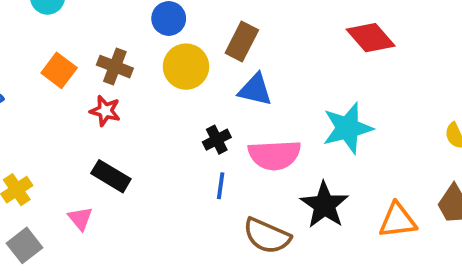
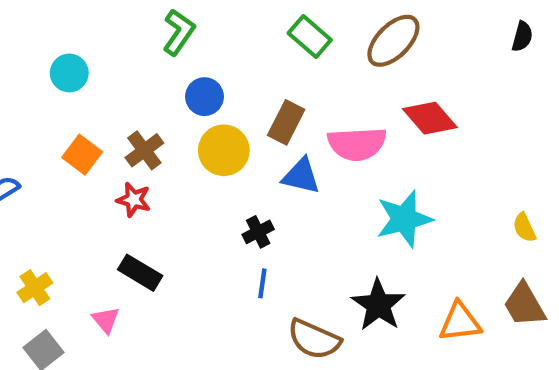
brown cross: (115, 67) -> (144, 150), turned 32
pink semicircle: (274, 155) -> (357, 144), moved

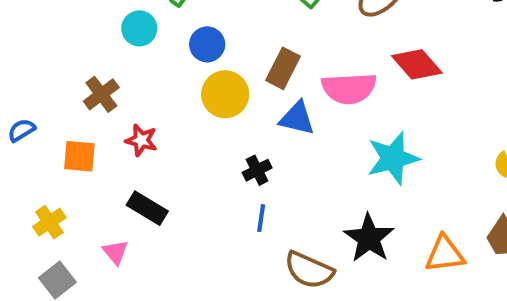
cyan circle: (69, 73) -> (139, 28), moved
brown cross: (144, 150) -> (101, 94), moved
orange square: (82, 155) -> (79, 156), moved, turned -32

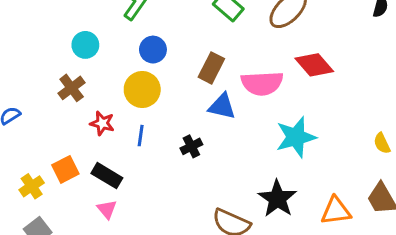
cyan circle: (139, 28) -> (85, 45), moved
yellow circle: (225, 94) -> (142, 89), moved
orange square: (79, 156) -> (65, 169), moved, turned -32
blue line: (261, 218) -> (141, 136), moved
pink triangle: (115, 252) -> (107, 209), moved

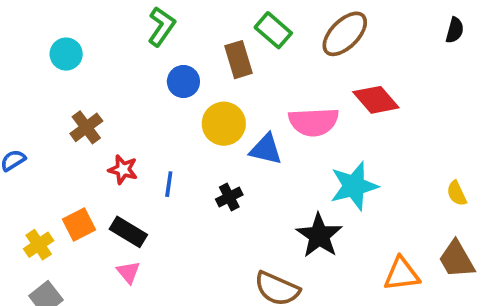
cyan circle: (85, 45) -> (66, 54), moved
brown rectangle: (211, 68) -> (238, 60), moved, turned -44
yellow circle: (142, 89) -> (224, 124), moved
black star: (277, 199) -> (319, 236), moved

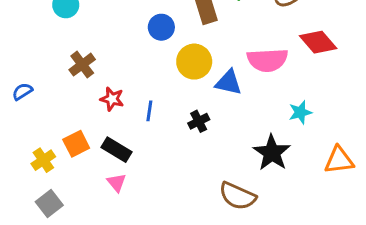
cyan star: (354, 186) -> (300, 112), size x0.6
orange triangle: (402, 274) -> (339, 160), moved

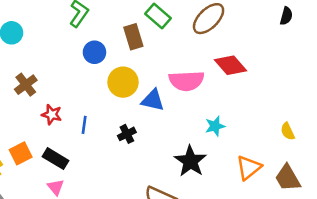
orange triangle: (339, 160) -> (249, 168), turned -32

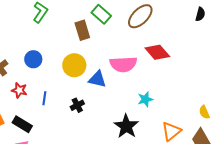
blue circle: (94, 52) -> (33, 59), moved
yellow semicircle: (288, 131) -> (204, 112), moved

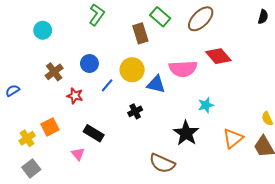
blue line: (44, 98) -> (107, 85), moved, turned 32
black rectangle: (22, 124) -> (94, 133), moved

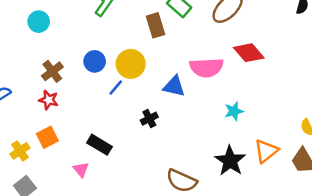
yellow circle: (132, 70) -> (131, 64), moved
red star: (75, 96) -> (49, 100), moved
black star: (186, 133) -> (230, 161), moved

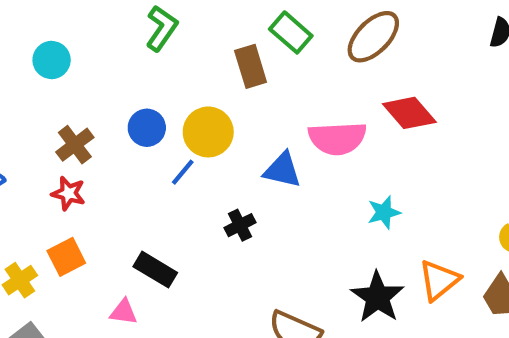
pink triangle: (81, 170) -> (124, 312), turned -42

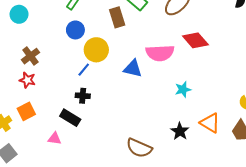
blue circle: (147, 128) -> (75, 30), moved
black cross: (240, 225) -> (83, 96), moved, turned 32
orange triangle: (439, 280) -> (210, 123), turned -50
black star: (378, 297) -> (180, 131), size x0.7

